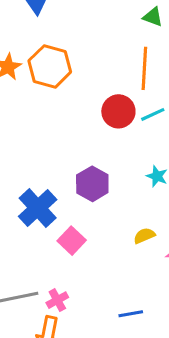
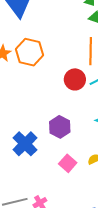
pink square: (72, 241) -> (68, 163), moved

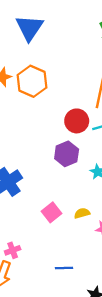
purple hexagon: (60, 127) -> (67, 154), moved

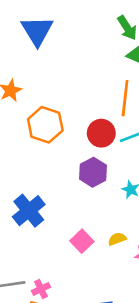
orange hexagon: (32, 81) -> (45, 125), moved

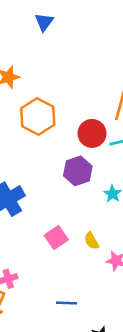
blue triangle: (37, 31) -> (44, 22), size x0.6
yellow semicircle: (117, 239) -> (91, 241), turned -108

